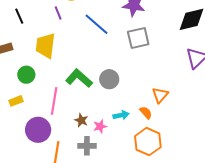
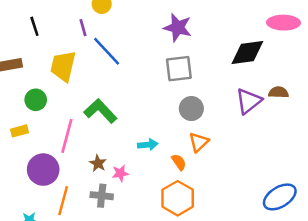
blue line: (97, 24) -> (107, 51), moved
gray circle: (109, 79) -> (191, 109), moved
cyan arrow: (121, 115) -> (148, 145), moved

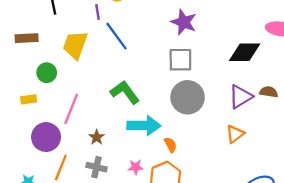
gray circle: (191, 109) -> (188, 97), size x1.5
green L-shape: (100, 111) -> (125, 92), moved
orange triangle: (199, 142) -> (235, 134), moved
cyan arrow: (148, 145) -> (144, 126), size x1.8
pink star: (120, 173) -> (136, 167), moved

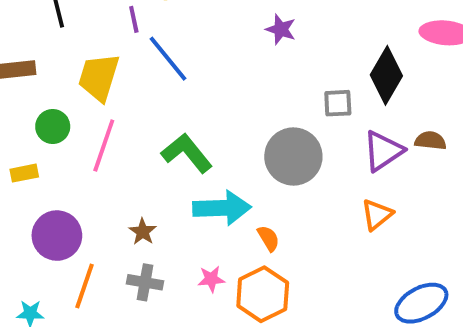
purple star: (184, 22) -> (281, 29), size x0.7
black diamond: (245, 52) -> (386, 75), turned -56
gray square: (180, 60) -> (338, 103), moved, size x0.7
pink line: (71, 109) -> (104, 146), moved

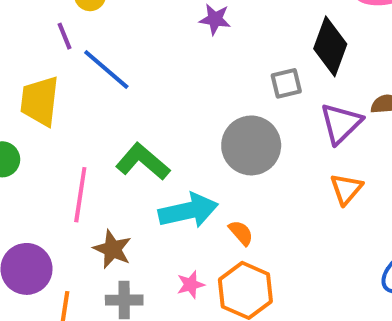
pink line: (104, 146) -> (80, 195), moved
brown star: (143, 232) -> (112, 249), size x1.4

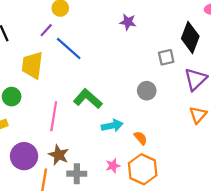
purple line: (65, 36) -> (46, 30), turned 64
gray circle: (251, 145) -> (147, 91), size x0.6
cyan arrow: (188, 211) -> (112, 126), size x0.7
brown star: (112, 249) -> (59, 155), moved

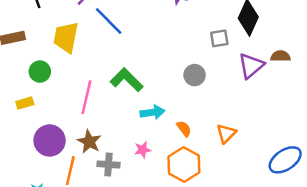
orange triangle: (198, 115) -> (226, 133), moved
pink star: (113, 166) -> (143, 150), moved

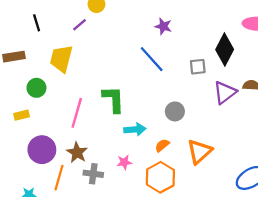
blue line: (109, 21) -> (152, 59), moved
gray circle: (195, 75) -> (175, 111), moved
green L-shape: (127, 80) -> (113, 99), turned 40
orange semicircle: (184, 129) -> (162, 145), turned -96
orange triangle: (226, 133) -> (199, 152), size x1.4

